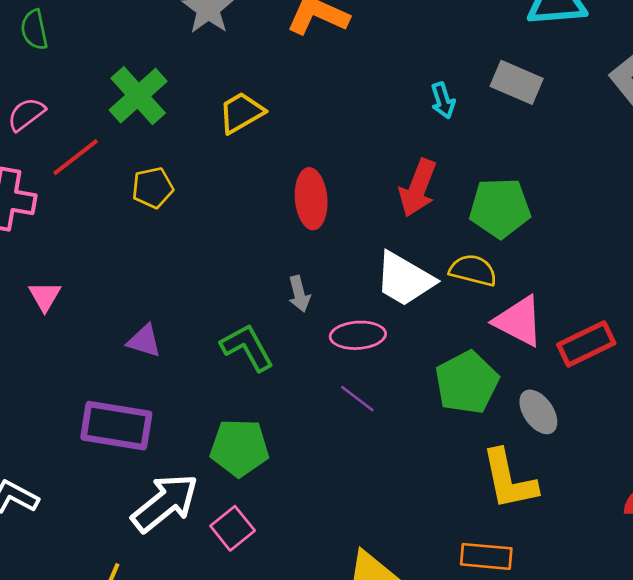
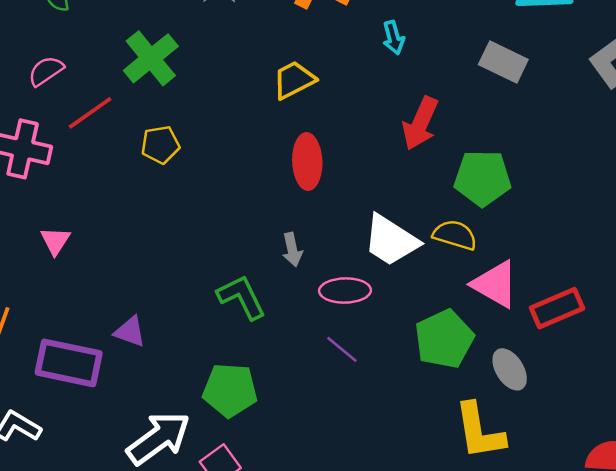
cyan arrow: (443, 101) -> (393, 38), moved
yellow trapezoid: (241, 113) -> (294, 80), moved
red arrow: (418, 188) -> (420, 123), moved
purple triangle: (144, 341) -> (130, 332), moved
purple rectangle: (116, 426) -> (69, 363), moved

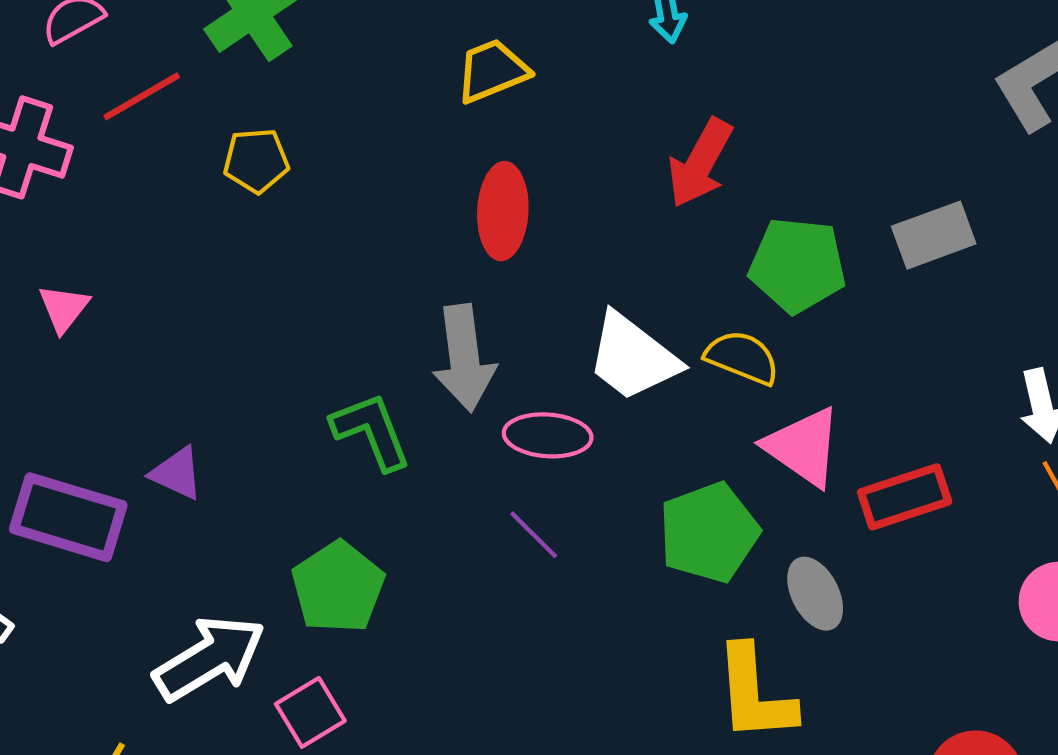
gray rectangle: (503, 62) -> (934, 235), moved, turned -51
gray arrow: (292, 250) -> (464, 358), size x1.8
green pentagon: (230, 390) -> (338, 587), turned 30

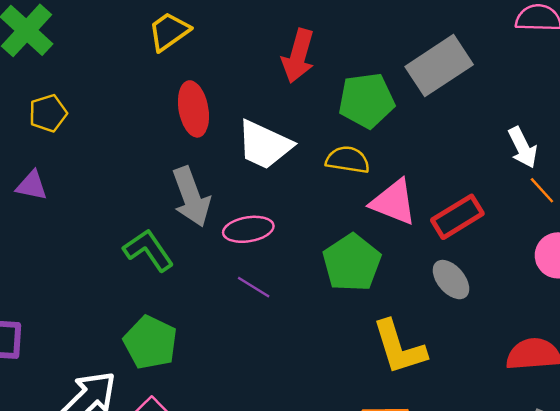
gray rectangle: (934, 235) -> (439, 66), size x1.4
white trapezoid: (633, 357) -> (264, 145), moved
purple triangle: (177, 473) -> (32, 185), moved
gray ellipse: (815, 594) -> (451, 280), moved

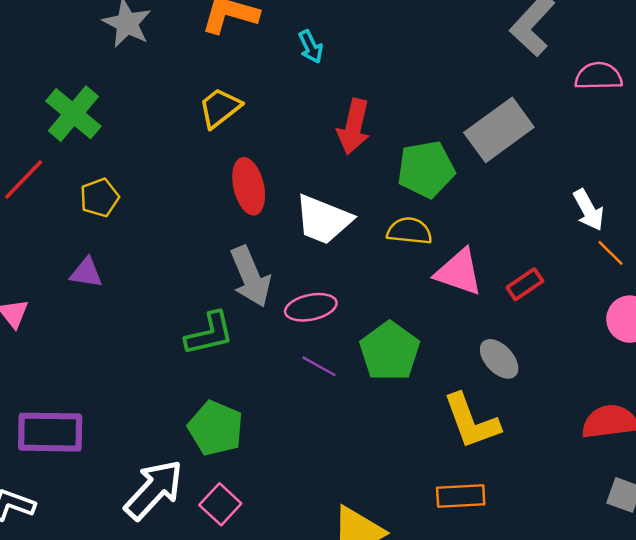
red rectangle: (457, 217) -> (525, 284), size x0.7
green L-shape: (148, 250) -> (209, 334), turned 114
green pentagon: (352, 263) -> (390, 351), moved
gray ellipse: (451, 280) -> (499, 359), moved

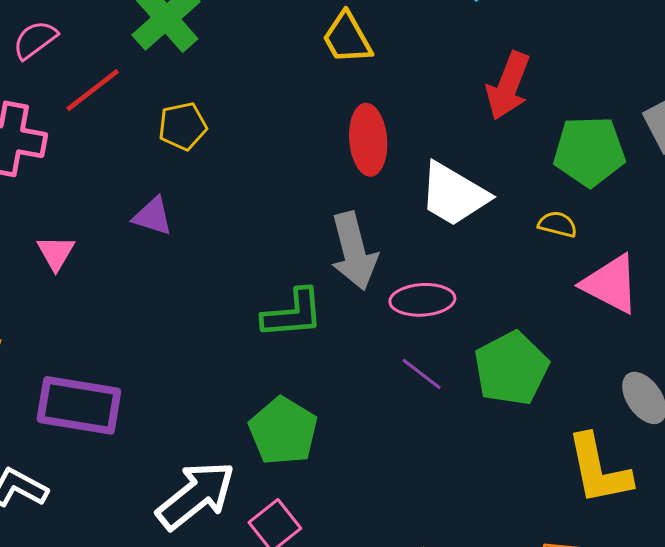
yellow trapezoid: (220, 108) -> (347, 38), turned -90
yellow semicircle: (409, 231) -> (558, 224), size x0.7

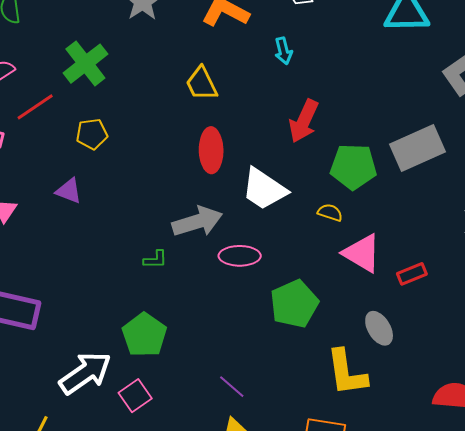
gray arrow: (354, 251) -> (197, 222), turned -96
green L-shape: (293, 314) -> (155, 259), size x0.6
purple line: (422, 374) -> (232, 387), moved

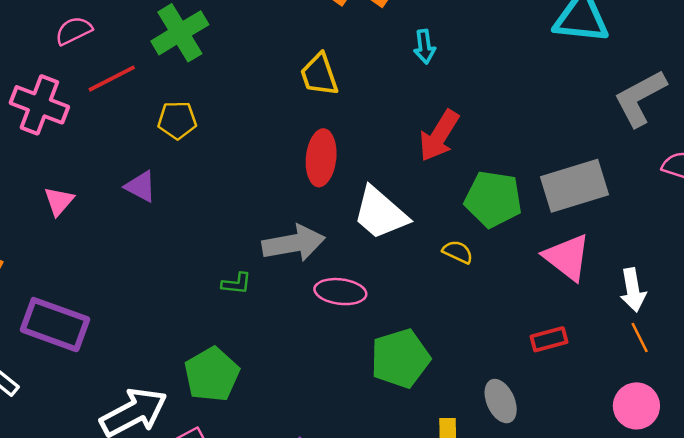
pink triangle: (362, 253) -> (567, 257), moved

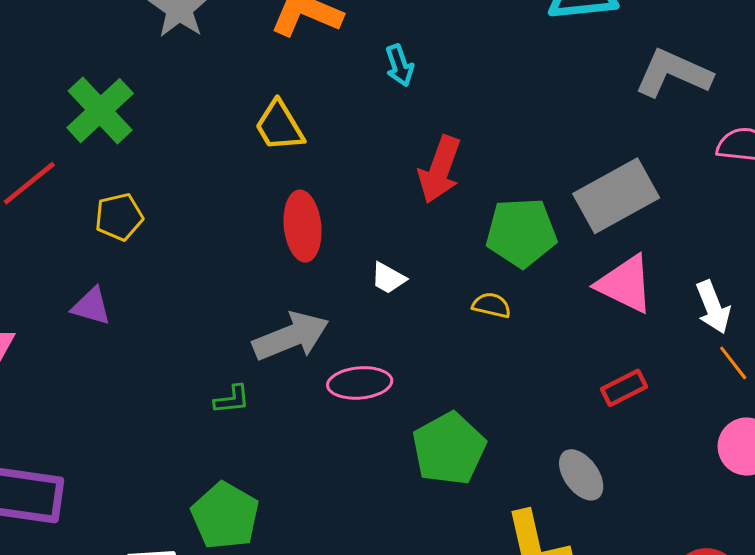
gray L-shape: (640, 98) -> (673, 73), turned 64
white trapezoid: (380, 213) -> (388, 278), size x0.5

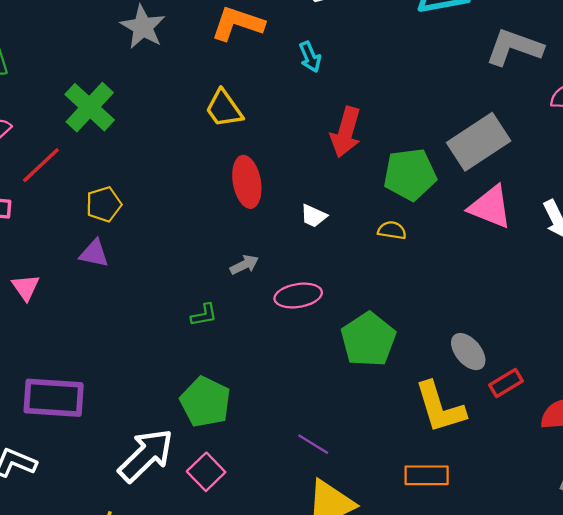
yellow pentagon: (119, 217) -> (104, 204), moved
gray arrow: (291, 336) -> (244, 265), size x0.5
red rectangle: (624, 388) -> (506, 383), moved

